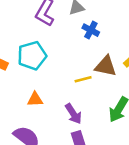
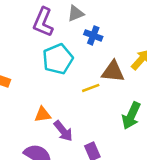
cyan pentagon: (32, 56) -> (58, 59), moved
purple arrow: (73, 114) -> (63, 131), moved

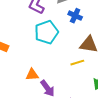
yellow line: (91, 88) -> (77, 63), moved

